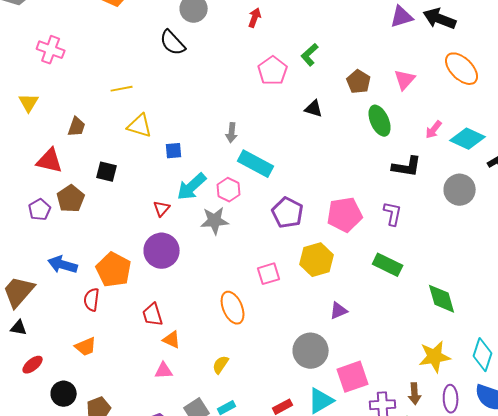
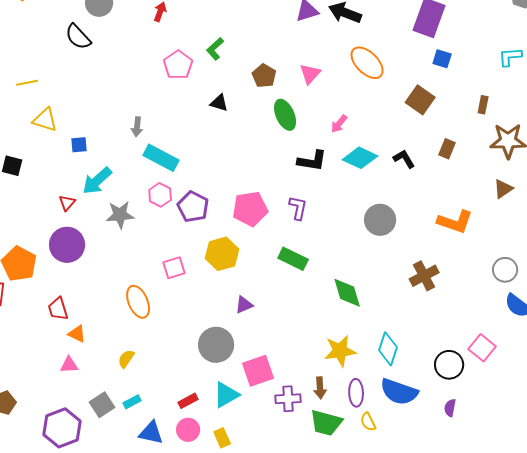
cyan diamond: (468, 139) -> (360, 158), moved
pink hexagon: (229, 190) -> (160, 195), moved
gray circle: (460, 190) -> (380, 220), moved

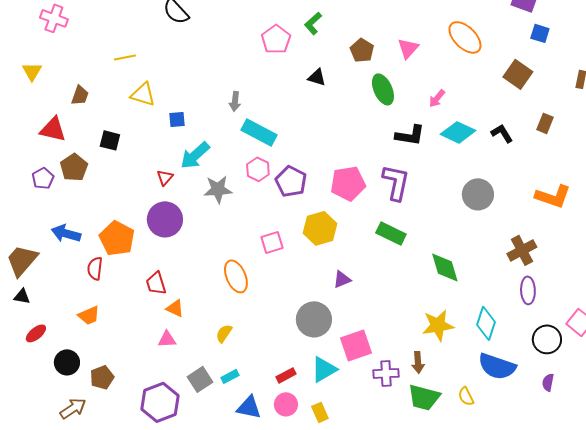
purple L-shape: (298, 208) -> (396, 182), size x1.5
purple ellipse: (356, 393) -> (528, 290), moved

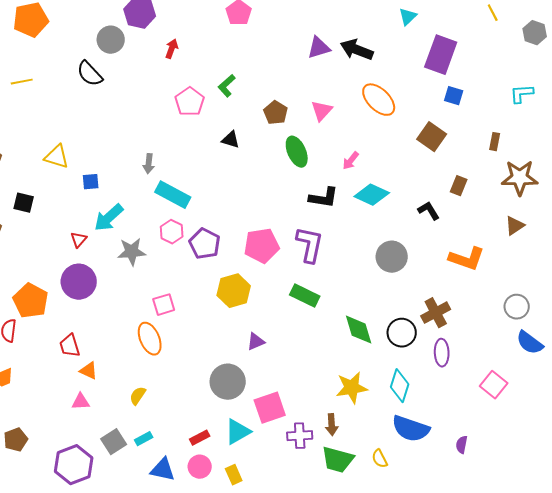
yellow line: (125, 57) -> (22, 82), moved
black L-shape: (502, 133) -> (429, 211), moved
pink square: (272, 242) -> (164, 305), moved
black circle: (547, 339) -> (402, 333), moved

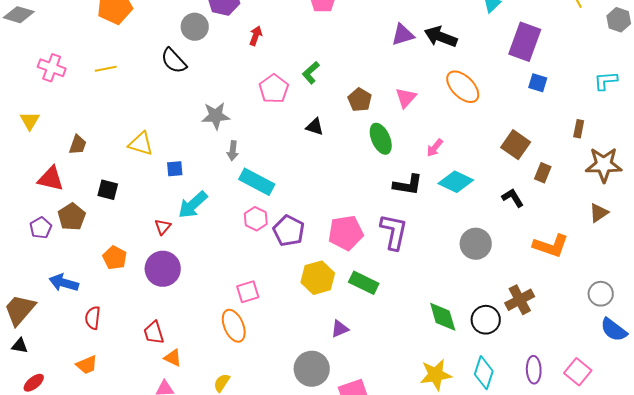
brown square: (432, 137) -> (516, 145), moved
gray star: (132, 252) -> (216, 116), moved
green rectangle: (305, 296) -> (364, 283), moved
orange pentagon: (31, 301) -> (115, 258), moved, size x0.7
purple ellipse: (442, 353) -> (534, 370), moved

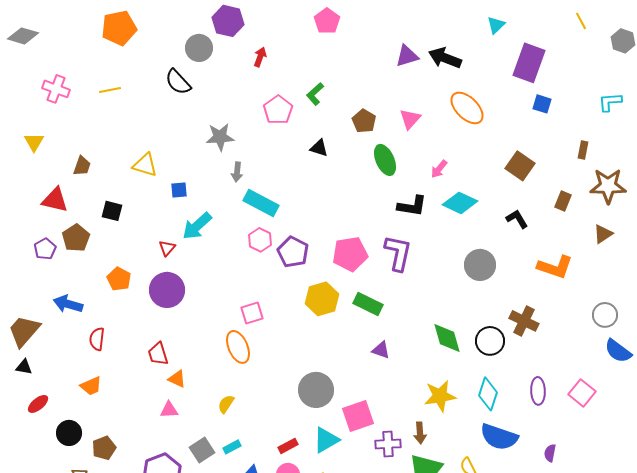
brown rectangle: (543, 173) -> (563, 201), moved
brown cross: (520, 300) -> (524, 321), turned -36
purple triangle: (340, 329) -> (381, 350), moved, turned 42

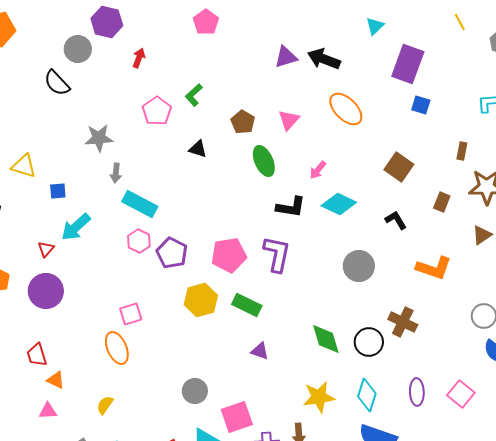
gray circle: (316, 390) -> (195, 391), size x0.7

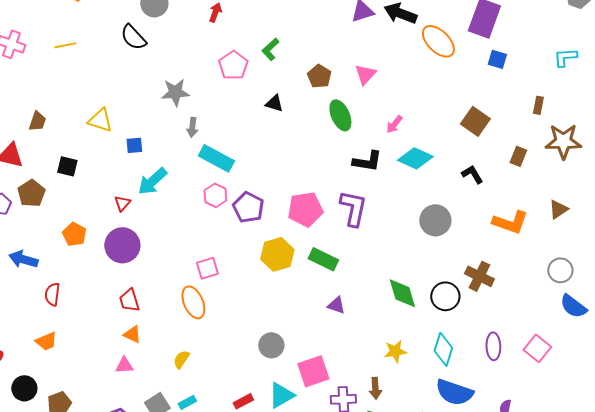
orange ellipse: (346, 109) -> (438, 41), moved
brown triangle: (482, 235) -> (558, 209), moved
red trapezoid: (37, 355) -> (129, 300), moved
yellow star: (319, 397) -> (395, 351), size x0.7

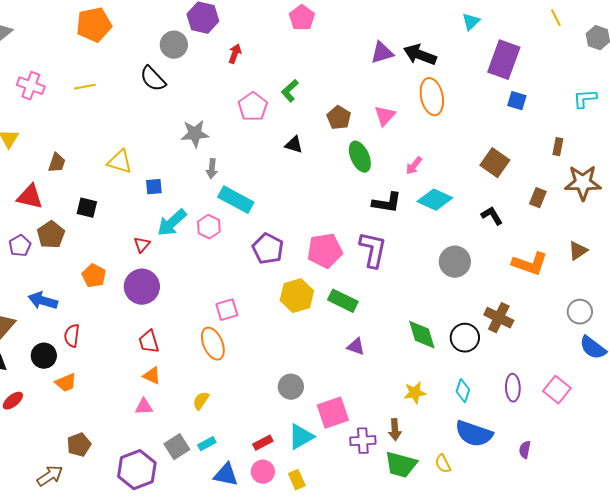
orange ellipse: (438, 41) -> (432, 97), moved, turned 33
pink hexagon: (215, 195) -> (209, 227), moved
cyan diamond: (443, 349) -> (463, 391), size x0.7
black circle: (24, 388) -> (44, 356), moved

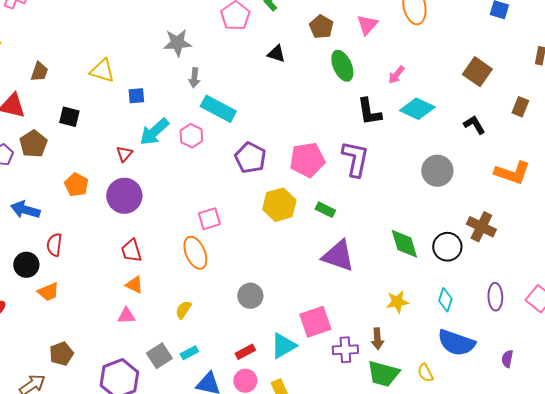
black L-shape: (387, 203) -> (369, 112), turned 72
green rectangle: (343, 301) -> (325, 210), size x0.7
purple triangle: (356, 347) -> (338, 256), size x1.8
gray circle: (291, 387) -> (250, 296), moved

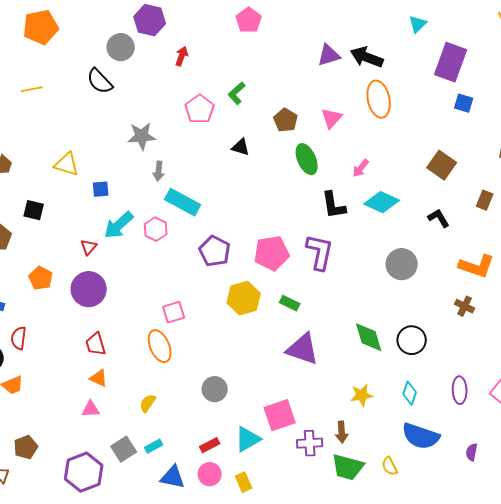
brown cross: (481, 227) -> (465, 306), moved, size x0.7

